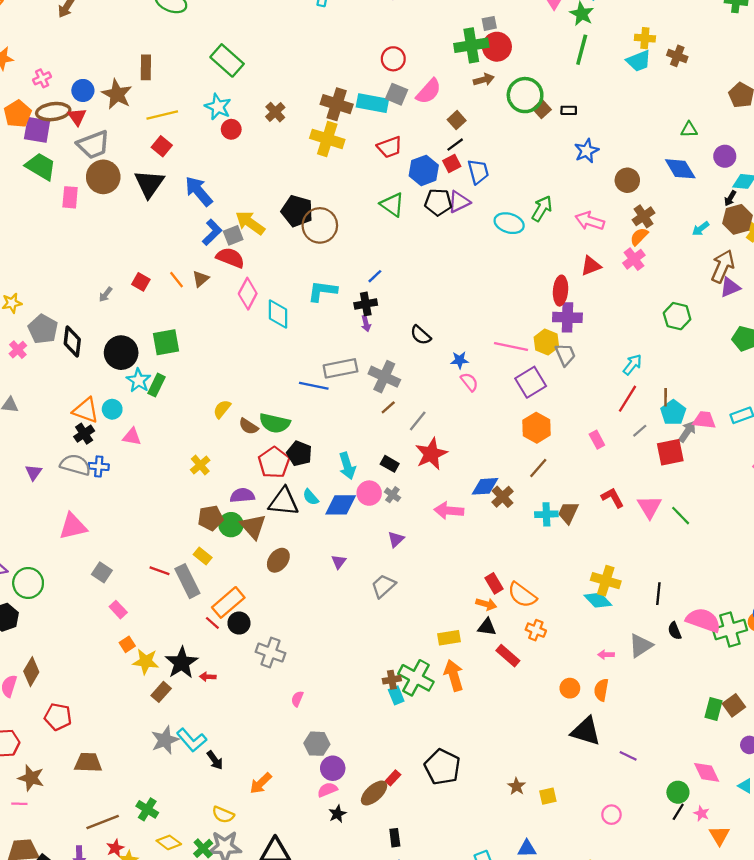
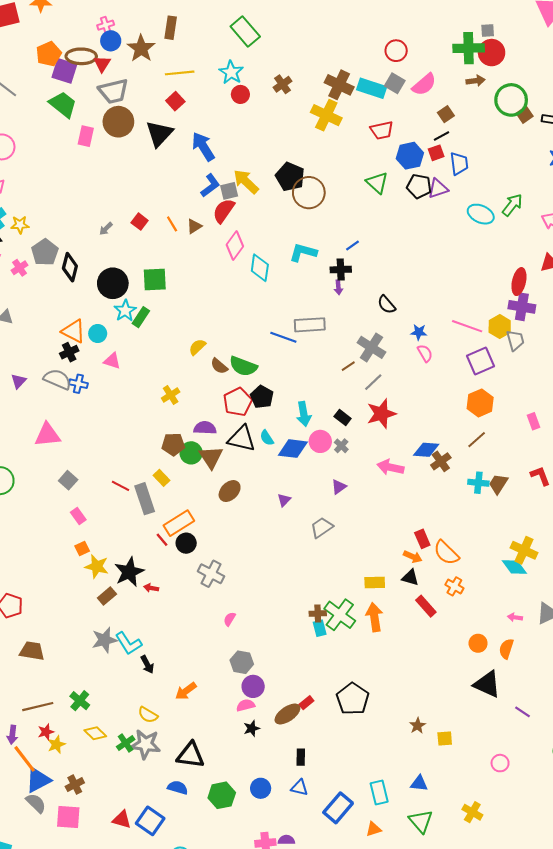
pink cross: (42, 78) -> (106, 25), moved
red semicircle: (230, 258) -> (224, 211), turned -85
gray cross: (384, 377) -> (371, 347), moved

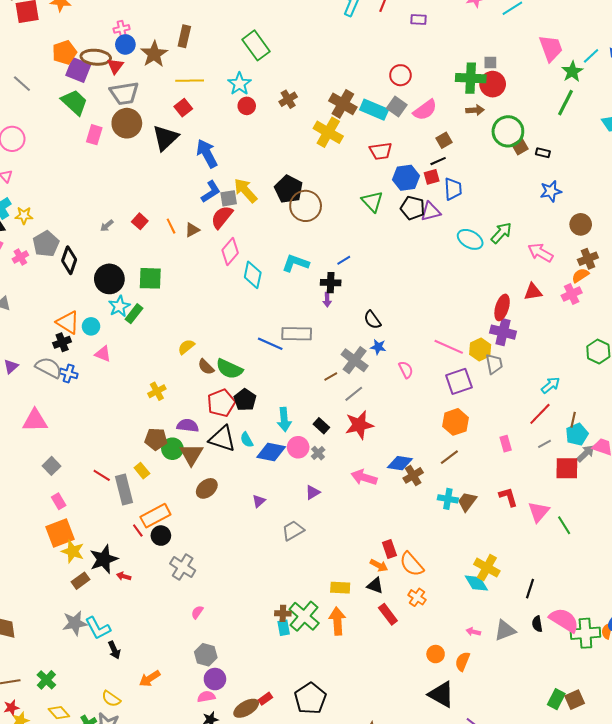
blue star: (419, 332) -> (378, 347), moved
orange square: (82, 549) -> (60, 533), size x2.0

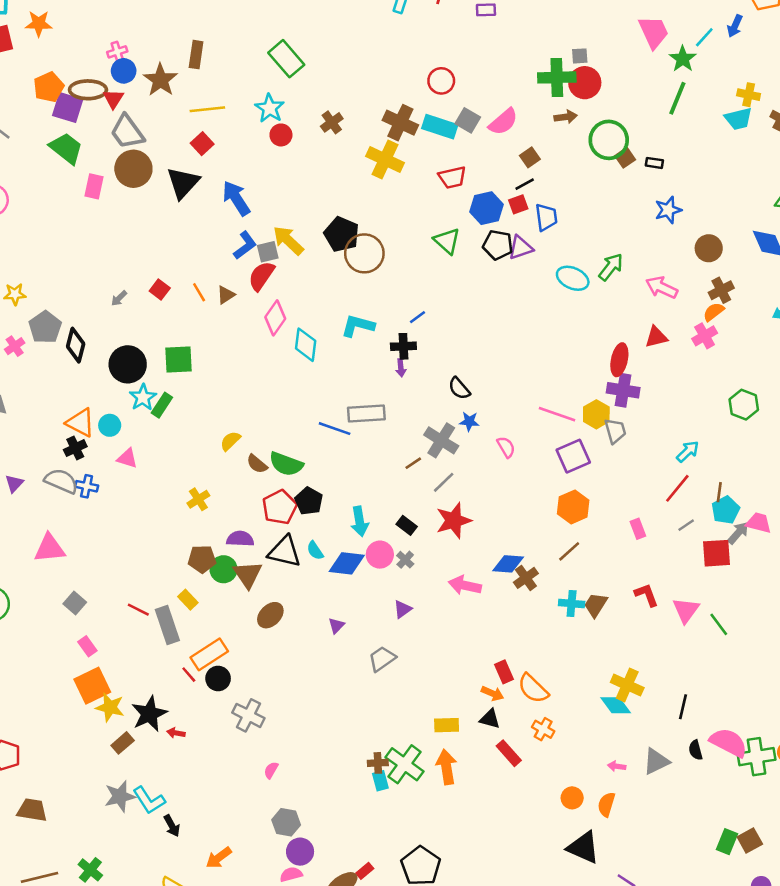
red circle: (400, 75) -> (441, 81), moved
gray trapezoid: (124, 93) -> (127, 132), turned 68

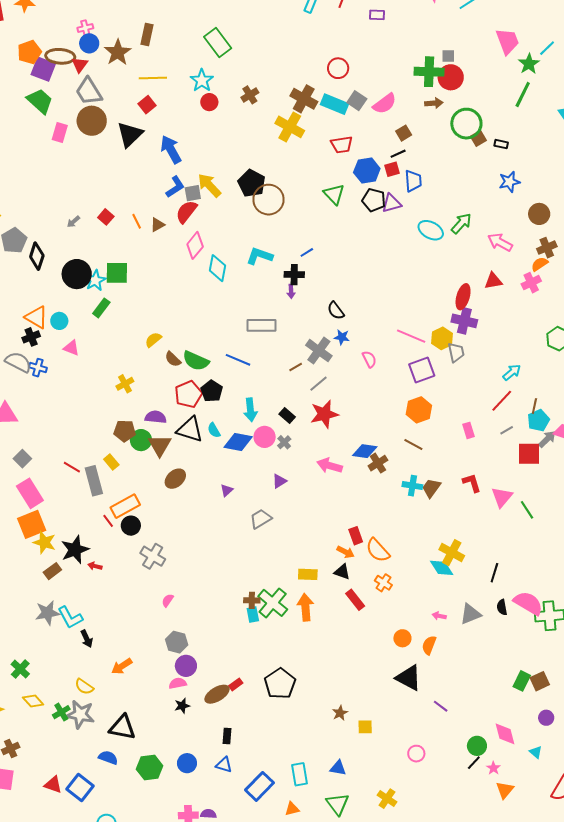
cyan star: (143, 397) -> (95, 280), moved
blue line: (335, 429) -> (238, 360), moved
brown line: (569, 551) -> (413, 445), turned 66
pink rectangle: (87, 646) -> (30, 493), size x1.8

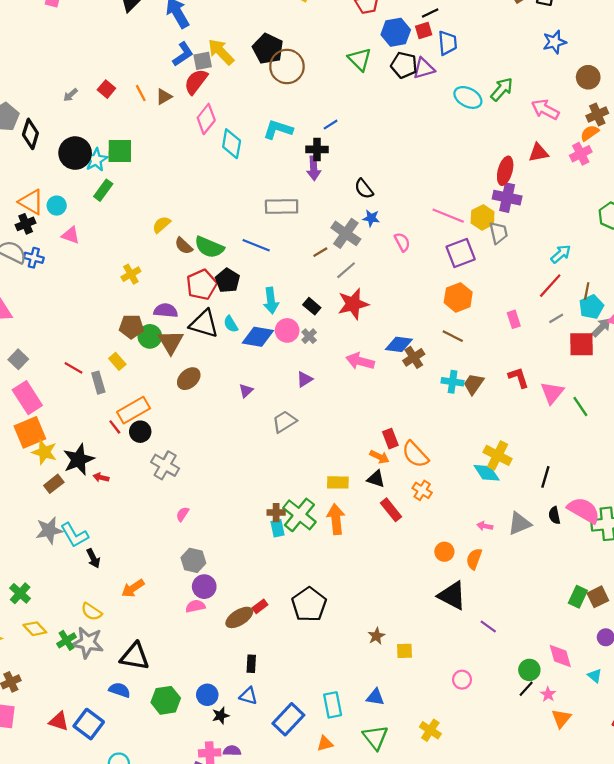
purple arrow: (291, 291) -> (314, 168), size x1.5
gray rectangle: (94, 481) -> (98, 383), size x0.7
black star: (182, 706) -> (221, 716), moved

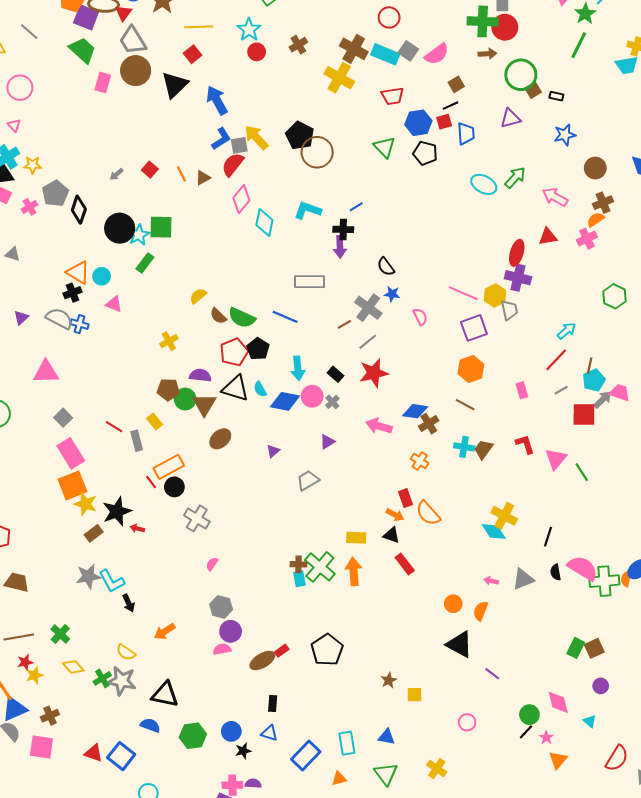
purple triangle: (424, 68) -> (510, 118), moved
orange cross: (422, 490) -> (420, 461), moved

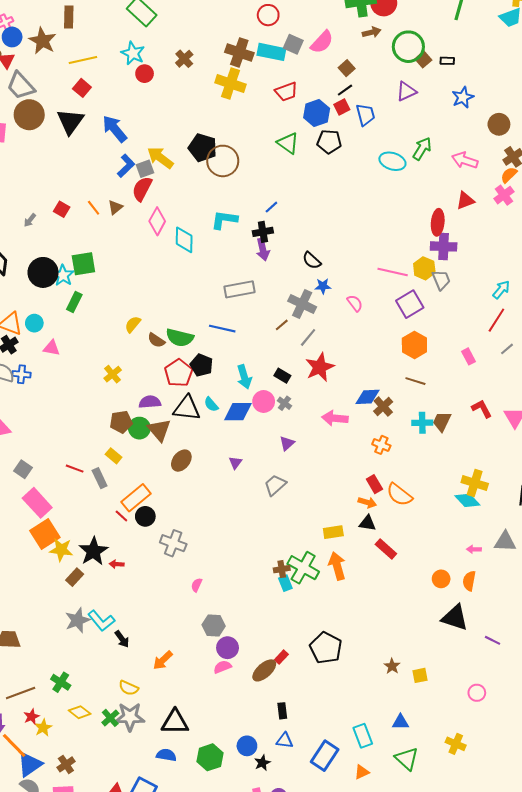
gray triangle: (523, 579) -> (505, 542), turned 35

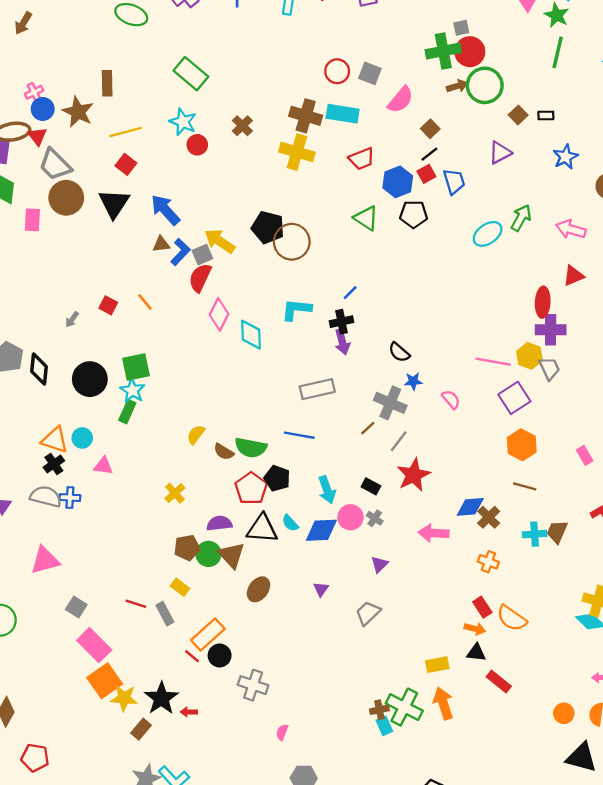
gray square: (293, 44) -> (370, 73), moved
green circle: (408, 47) -> (485, 85), moved
cyan ellipse: (392, 161) -> (488, 234), turned -50
brown triangle: (115, 207) -> (161, 244), moved, turned 35
cyan star: (63, 275) -> (132, 390), moved

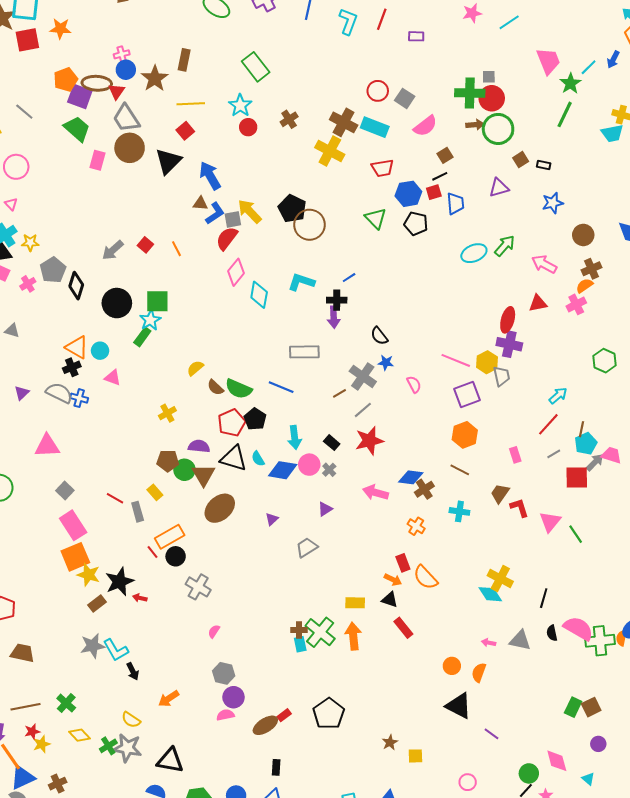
gray arrow: (72, 319) -> (113, 250), size x1.6
brown trapezoid: (557, 532) -> (500, 493), moved
brown ellipse: (258, 589) -> (220, 508), size x1.4

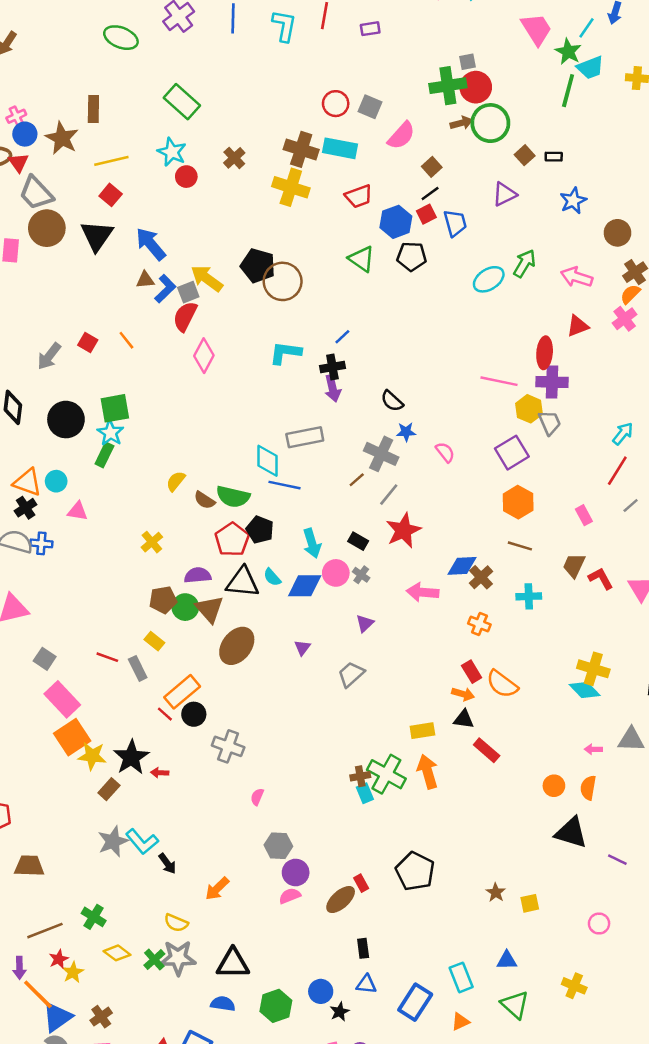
cyan trapezoid: (612, 133) -> (590, 68), moved
cyan diamond: (259, 295) -> (267, 461), moved
pink line: (456, 360) -> (499, 381), moved
red rectangle: (284, 715) -> (361, 883), turned -72

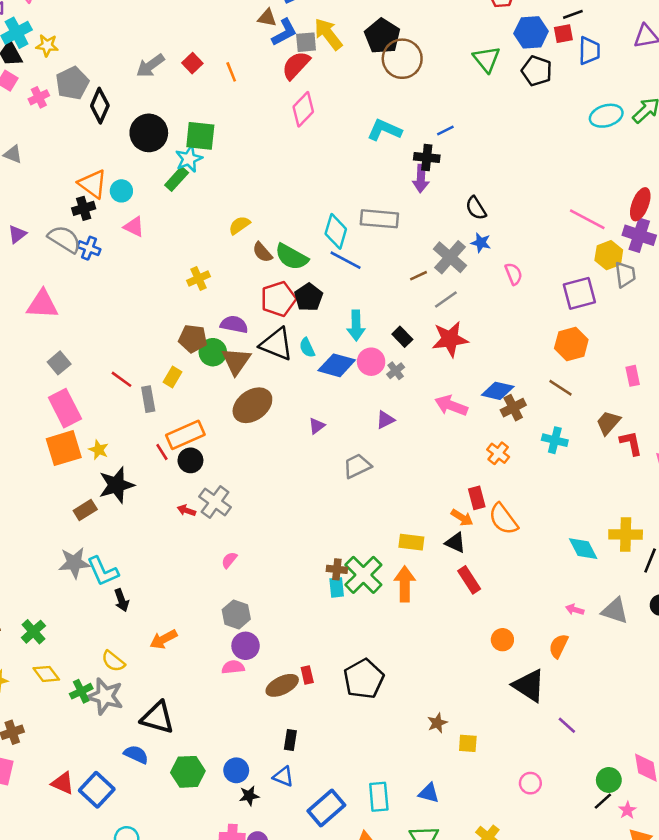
yellow rectangle: (154, 641) -> (172, 377), turned 66
yellow cross: (593, 669) -> (626, 535), moved, turned -32
yellow star: (92, 756) -> (99, 450), moved, size x0.7
red arrow: (160, 773) -> (186, 510), moved
orange circle: (554, 786) -> (502, 640), moved

